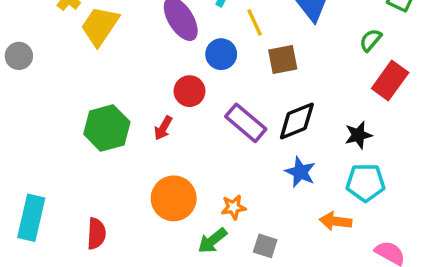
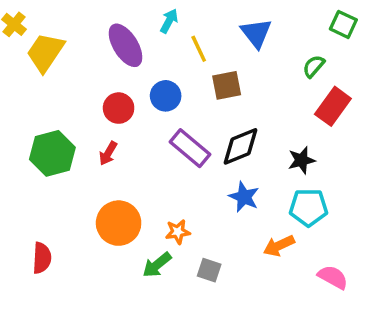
blue circle: (221, 54) -> (166, 96), moved
red circle: (190, 91) -> (119, 108), moved
orange arrow: (336, 221) -> (279, 246), turned -32

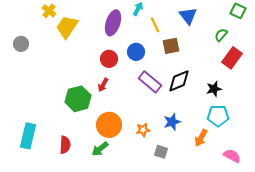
purple ellipse: (126, 45) -> (113, 23), turned 50
green hexagon: (52, 153) -> (78, 99), moved
blue star: (244, 197) -> (172, 122), moved, turned 30
orange arrow: (279, 246) -> (201, 138), turned -36
green arrow: (157, 265) -> (100, 149), moved

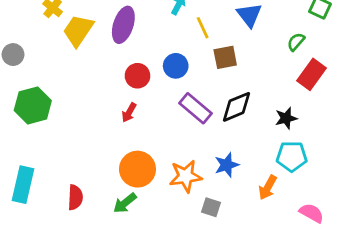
purple ellipse: (113, 23) -> (123, 25), moved
green hexagon: (78, 99) -> (33, 105), moved
orange star: (143, 130) -> (186, 176), size x1.6

